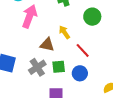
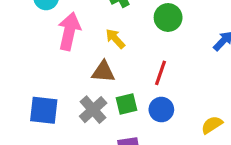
yellow arrow: (64, 32) -> (115, 39), moved
red line: (83, 50) -> (161, 73), turned 70

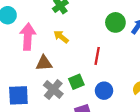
green circle: (168, 17) -> (115, 22), moved
brown triangle: (103, 72) -> (44, 63), moved
blue circle: (161, 110) -> (104, 91), moved

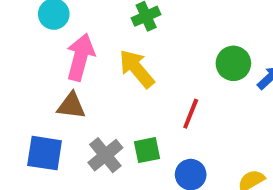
yellow arrow: (61, 37) -> (137, 69), size x1.5
brown triangle: (44, 63) -> (71, 106), moved

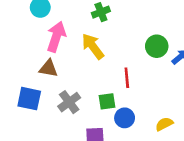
red line: (191, 114) -> (127, 78), turned -30
green square: (147, 150) -> (107, 101), moved

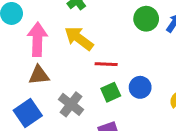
red line: (127, 78) -> (106, 64), moved, turned -66
blue square: (29, 99) -> (28, 113), turned -30
blue circle: (125, 118) -> (140, 87), moved

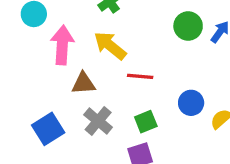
brown triangle: (39, 75) -> (84, 83), moved
blue circle: (140, 87) -> (191, 103), moved
green square: (111, 92) -> (146, 122), moved

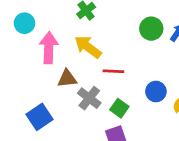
gray cross: (98, 121) -> (89, 98), moved
green square: (146, 122) -> (119, 108), turned -30

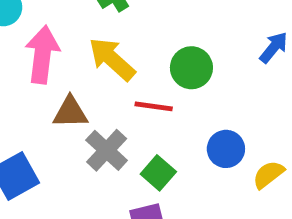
green circle: (151, 29) -> (191, 68), moved

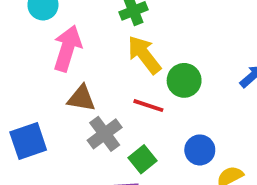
yellow arrow: (112, 59) -> (144, 55), moved

